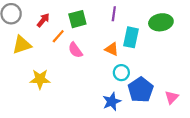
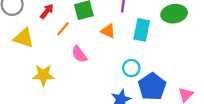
yellow triangle: (22, 45) -> (24, 38), turned 36
orange triangle: (112, 49) -> (108, 31), moved
pink semicircle: (75, 50) -> (79, 54), moved

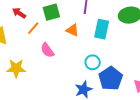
red arrow: (47, 11) -> (19, 13), turned -96

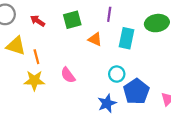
orange line: (33, 28) -> (36, 57), moved, turned -56
pink semicircle: (47, 50) -> (68, 75), moved

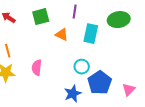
pink semicircle: (68, 75) -> (37, 68), turned 42

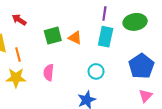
purple line: (75, 12) -> (104, 13), moved
green square: (41, 17) -> (53, 36), moved
blue pentagon: (100, 83) -> (141, 66), moved

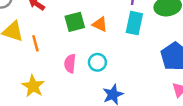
cyan circle: (96, 71) -> (97, 62), moved
yellow star: (16, 78) -> (33, 86), moved, turned 30

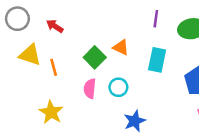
green square: (75, 22) -> (95, 57), moved, turned -30
cyan rectangle: (134, 23) -> (157, 60), moved

